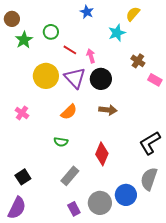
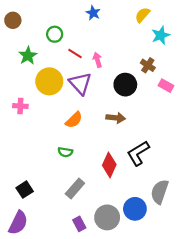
cyan star: (117, 33) -> (161, 35), moved
green star: (24, 40) -> (28, 56), moved
black circle: (101, 79) -> (125, 85), moved
pink cross: (22, 113) -> (20, 106), moved, turned -32
black L-shape: (150, 143) -> (138, 153), moved

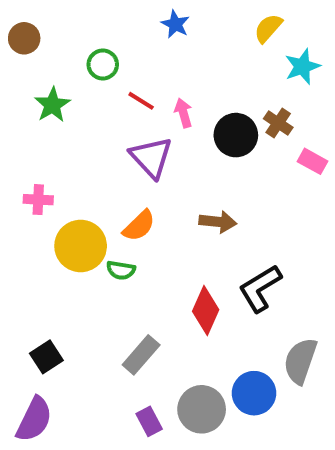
yellow circle: (49, 81) -> (81, 246), moved
black circle: (125, 85) -> (236, 135), moved
green semicircle: (65, 152) -> (121, 270), moved

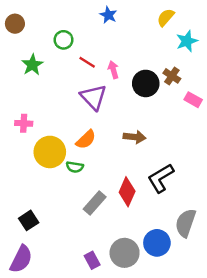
gray rectangle: (141, 355) -> (95, 203), moved

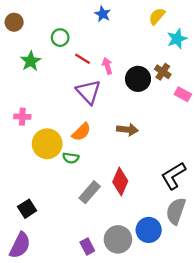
black L-shape: (161, 178) -> (173, 176), moved

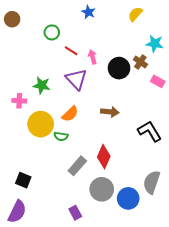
cyan star: (177, 39) -> (155, 44), moved, turned 30
green star: (31, 61) -> (42, 85), moved, turned -30
black L-shape: (173, 176) -> (150, 131), moved, turned 90
black square: (27, 209) -> (23, 180), turned -35
gray circle: (118, 239) -> (102, 189), moved

